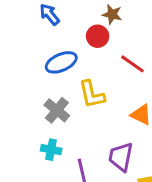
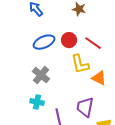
red circle: (98, 36) -> (69, 40), moved
yellow L-shape: (92, 94) -> (80, 64), moved

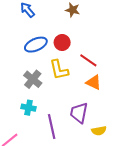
red line: (93, 43) -> (88, 60), moved
yellow L-shape: (80, 64) -> (59, 70), moved

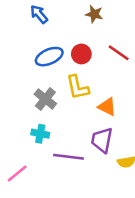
red line: (88, 60) -> (119, 53), moved
orange triangle: (94, 82) -> (107, 107), moved
purple line: (52, 127) -> (69, 157), turned -70

